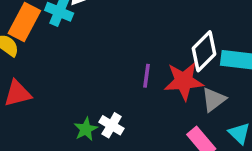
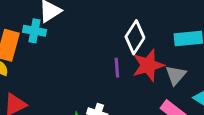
white diamond: (204, 51) -> (135, 37), moved

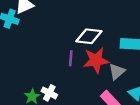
white diamond: (135, 37) -> (89, 36), turned 55

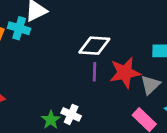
white diamond: (89, 36) -> (94, 46), moved

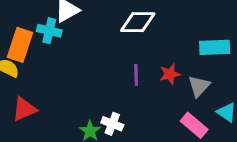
white diamond: (94, 46) -> (138, 22), moved
red star: (125, 73) -> (170, 74), size x0.6

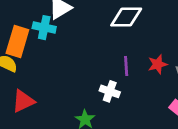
white cross: (112, 124) -> (110, 91), moved

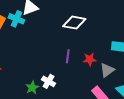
white cross: (110, 91) -> (49, 81), moved

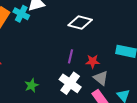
gray triangle: (107, 70) -> (101, 78), moved, turned -49
white cross: (49, 81) -> (70, 83), moved, size x1.5

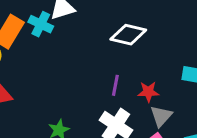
gray triangle: (101, 78) -> (161, 116), turned 35

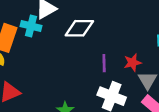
white diamond: (128, 35) -> (79, 28), moved

